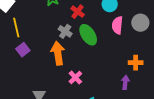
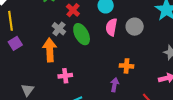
pink cross: (75, 78) -> (65, 76), turned 32

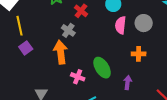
green ellipse: (82, 34) -> (102, 68), moved
orange cross: (126, 66) -> (139, 54), moved
pink cross: (65, 76) -> (78, 77), turned 32

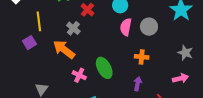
yellow line: (19, 26) -> (39, 21), moved
orange arrow: (61, 52) -> (64, 49), turned -50
purple arrow: (128, 83) -> (138, 84), moved

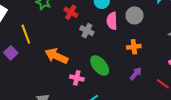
gray cross: (73, 28) -> (87, 31), moved
purple square: (30, 43) -> (11, 53), moved
purple arrow: (138, 84) -> (136, 74), turned 40

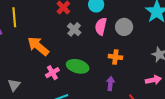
green ellipse: (100, 65) -> (78, 66), turned -50
purple arrow: (136, 74) -> (110, 83), turned -48
pink cross: (77, 78) -> (52, 73), turned 32

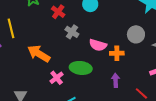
pink semicircle: (101, 26) -> (98, 45), moved, turned -78
gray circle: (124, 27) -> (136, 34), moved

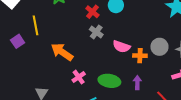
red cross: (58, 12) -> (92, 12), moved
gray circle: (136, 34) -> (159, 47), moved
green ellipse: (81, 68) -> (109, 81), moved

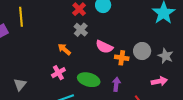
orange arrow: (62, 52) -> (64, 49), moved, size x0.6

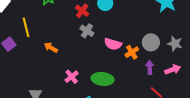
orange arrow: (64, 49) -> (51, 47), moved
orange cross: (122, 58) -> (132, 52), turned -32
purple arrow: (116, 84) -> (150, 67), moved

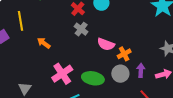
gray circle: (151, 42) -> (120, 74), moved
pink cross: (72, 77) -> (62, 74), size x1.5

